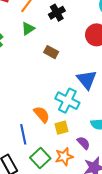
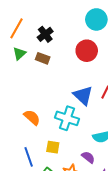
brown rectangle: (51, 52) -> (43, 58), moved
orange semicircle: (42, 114) -> (32, 117), moved
yellow square: (62, 128) -> (53, 147), moved, turned 32

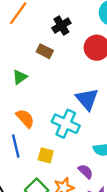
black cross: (45, 34) -> (61, 26), moved
green triangle: (19, 54) -> (20, 77), moved
blue line: (29, 157) -> (16, 146), moved

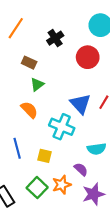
brown rectangle: (45, 51) -> (29, 63), moved
green triangle: (20, 77) -> (37, 85), moved
orange semicircle: (25, 118) -> (29, 110), moved

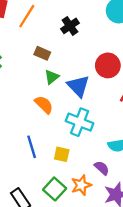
red circle: (88, 57) -> (108, 65), moved
blue triangle: (80, 104) -> (78, 86), moved

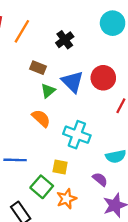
blue triangle: (78, 86) -> (72, 82), moved
blue line: (32, 147) -> (15, 160), moved, turned -70
orange star: (81, 185) -> (66, 199), moved
green square: (55, 189) -> (42, 187), moved

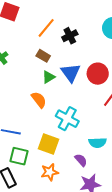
orange line: (22, 31) -> (46, 28), moved
yellow square: (60, 167) -> (48, 144), size x1.5
green square: (42, 187) -> (19, 156), moved, turned -36

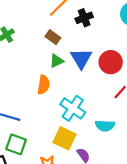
orange semicircle: (39, 100) -> (44, 85), turned 42
cyan semicircle: (98, 143) -> (105, 126), moved
yellow square: (48, 144) -> (64, 138), moved

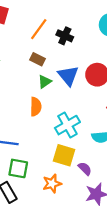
black cross: (84, 18) -> (65, 36), turned -35
cyan cross: (73, 108) -> (67, 125), turned 35

